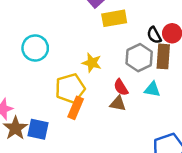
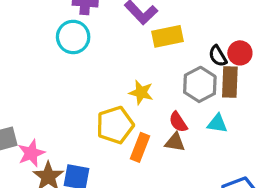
cyan circle: (35, 48) -> (73, 37), moved
orange rectangle: (76, 108) -> (140, 147), moved

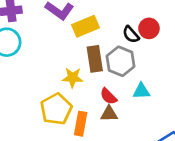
brown rectangle: (230, 82) -> (95, 59), moved

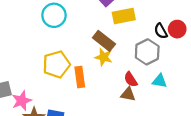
brown rectangle: (95, 59) -> (104, 41), moved, turned -55
yellow pentagon: (56, 109) -> (56, 64), moved
orange rectangle: (81, 124) -> (80, 77), moved, turned -30

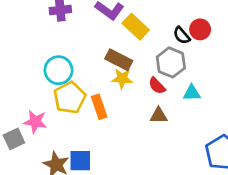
cyan circle: (54, 15) -> (58, 70), moved
yellow rectangle: (124, 16) -> (136, 27), turned 65
red semicircle: (131, 79) -> (157, 86), moved
pink star: (22, 101) -> (35, 122), moved, turned -30

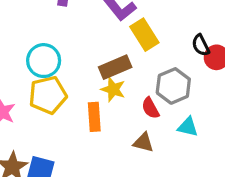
black semicircle: (182, 35) -> (201, 45), moved
brown rectangle: (119, 60) -> (115, 67), turned -65
orange rectangle: (99, 107) -> (94, 117), moved

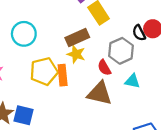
black semicircle: (201, 45) -> (139, 33), moved
yellow pentagon: (48, 95) -> (44, 71), moved
brown triangle: (143, 142) -> (100, 93), size x1.6

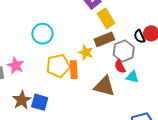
brown rectangle: (77, 38) -> (104, 39), moved
red semicircle: (104, 68) -> (120, 67), moved

